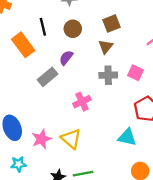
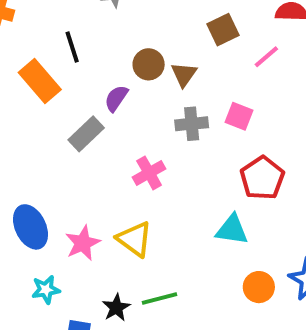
brown square: (111, 23) -> (223, 30), moved
brown circle: (73, 29) -> (149, 64), moved

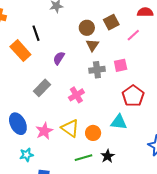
brown circle: (149, 64) -> (87, 28), moved
pink square: (239, 116) -> (121, 65), turned -32
gray rectangle: (86, 134) -> (42, 88), moved
orange circle: (259, 287) -> (93, 133), moved
black star: (116, 308) -> (108, 156), moved

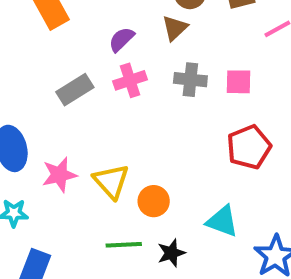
brown triangle: (92, 45) -> (175, 28), moved
pink cross: (76, 95) -> (130, 80), moved
cyan triangle: (119, 122) -> (222, 221), moved

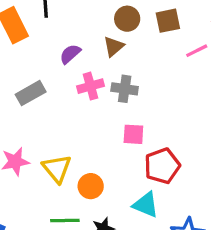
pink cross: (130, 80) -> (91, 86), moved
pink square: (239, 82) -> (133, 134), moved
red pentagon: (249, 147) -> (162, 166), moved

